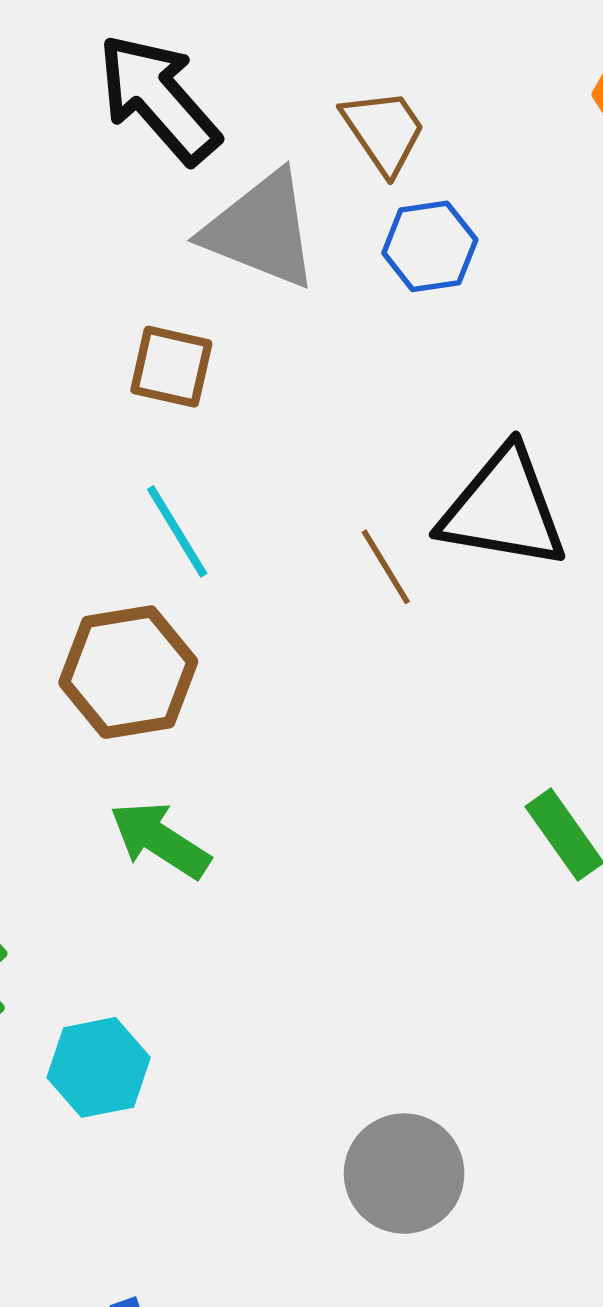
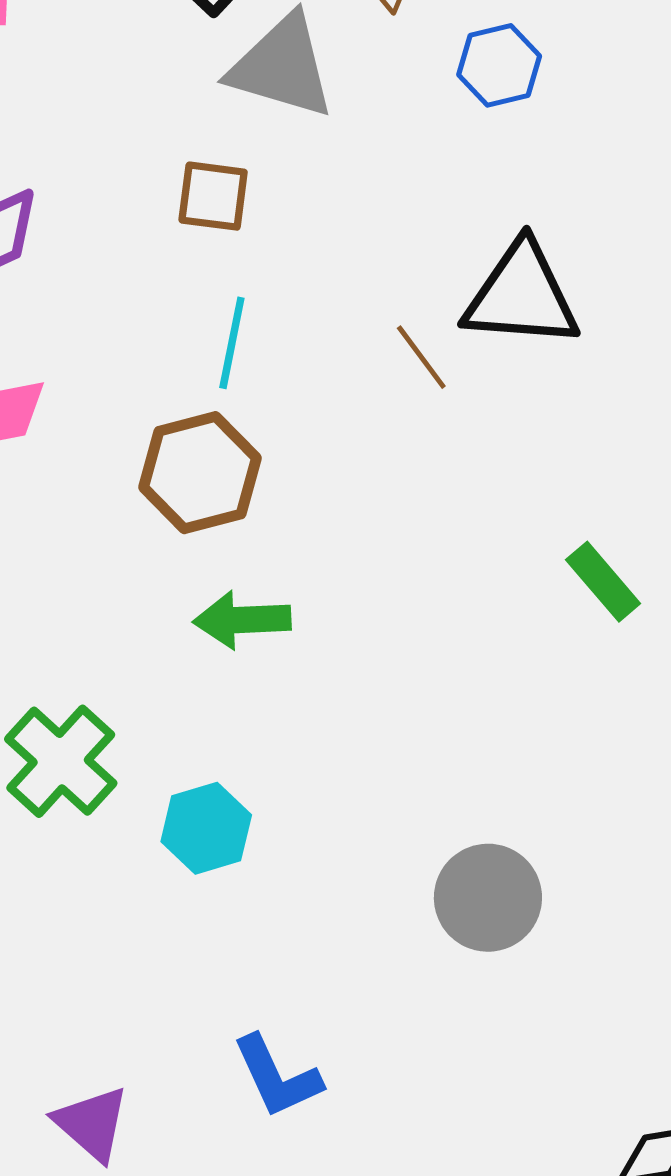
blue hexagon: (430, 246) -> (499, 65), moved
cyan line: (177, 531) -> (232, 343), turned 48
green arrow: (160, 840) -> (242, 620), turned -30

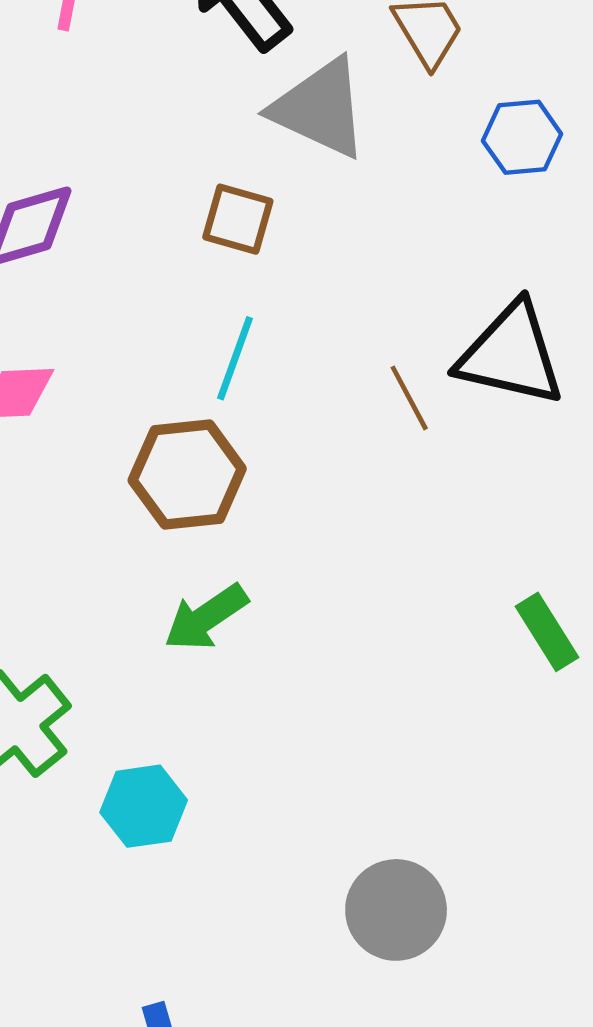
green arrow: (242, 620) -> (206, 617), turned -40

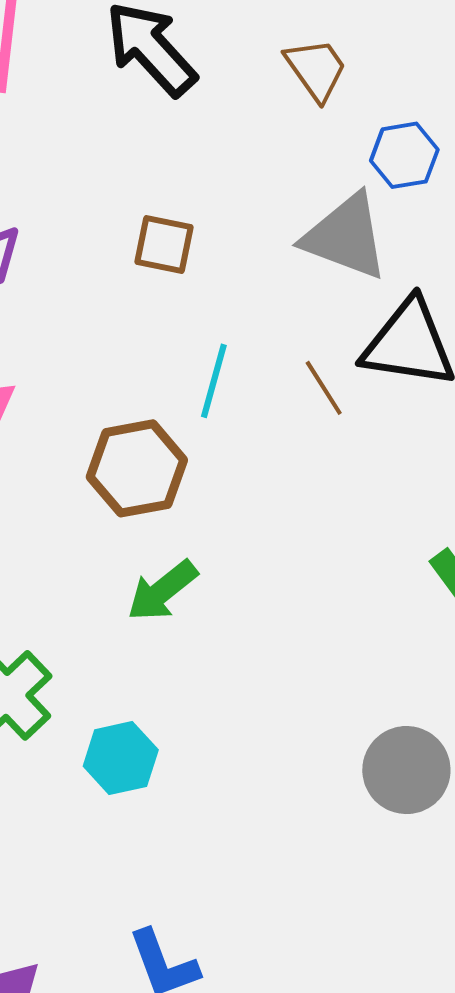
gray triangle: (320, 108) -> (346, 237), moved
cyan line: (235, 358) -> (214, 381), moved
gray circle: (396, 910) -> (406, 770), moved

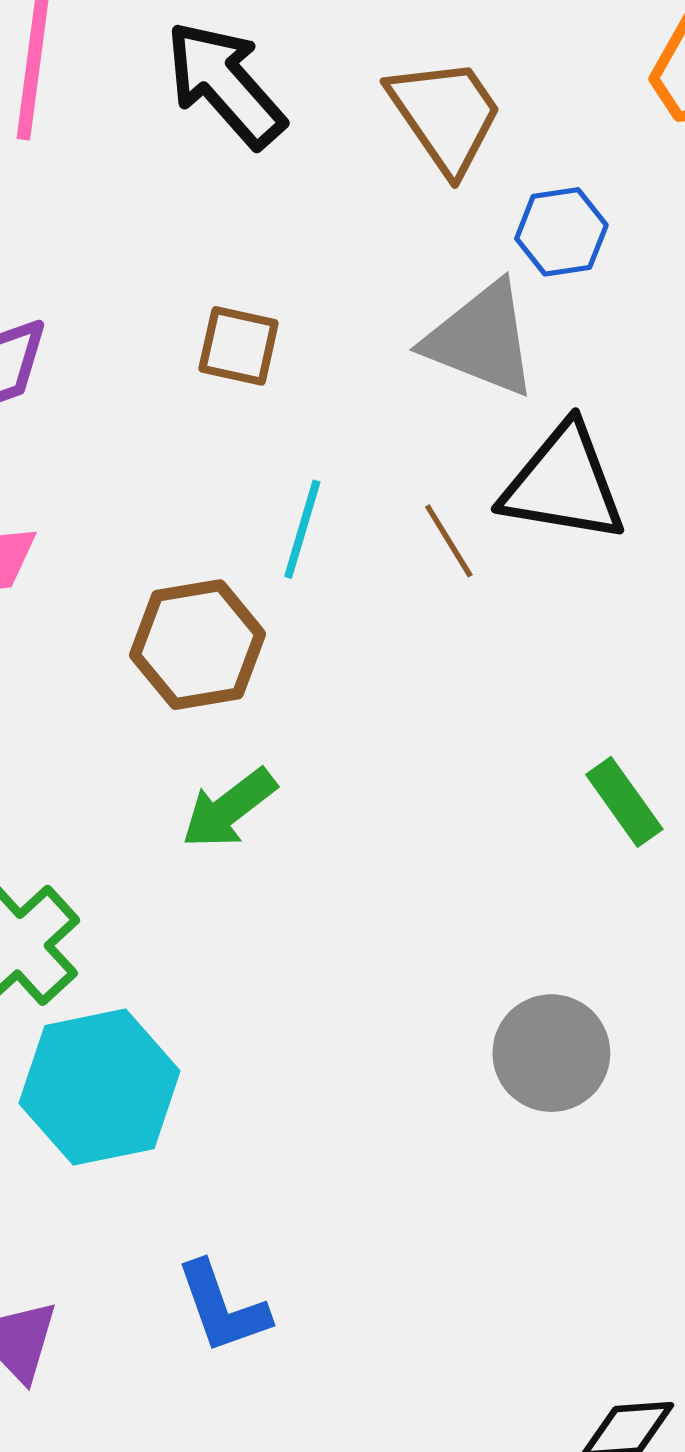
brown trapezoid: (316, 69) -> (445, 115), size x1.4
cyan hexagon: (121, 758) -> (100, 1087), moved, size x1.6

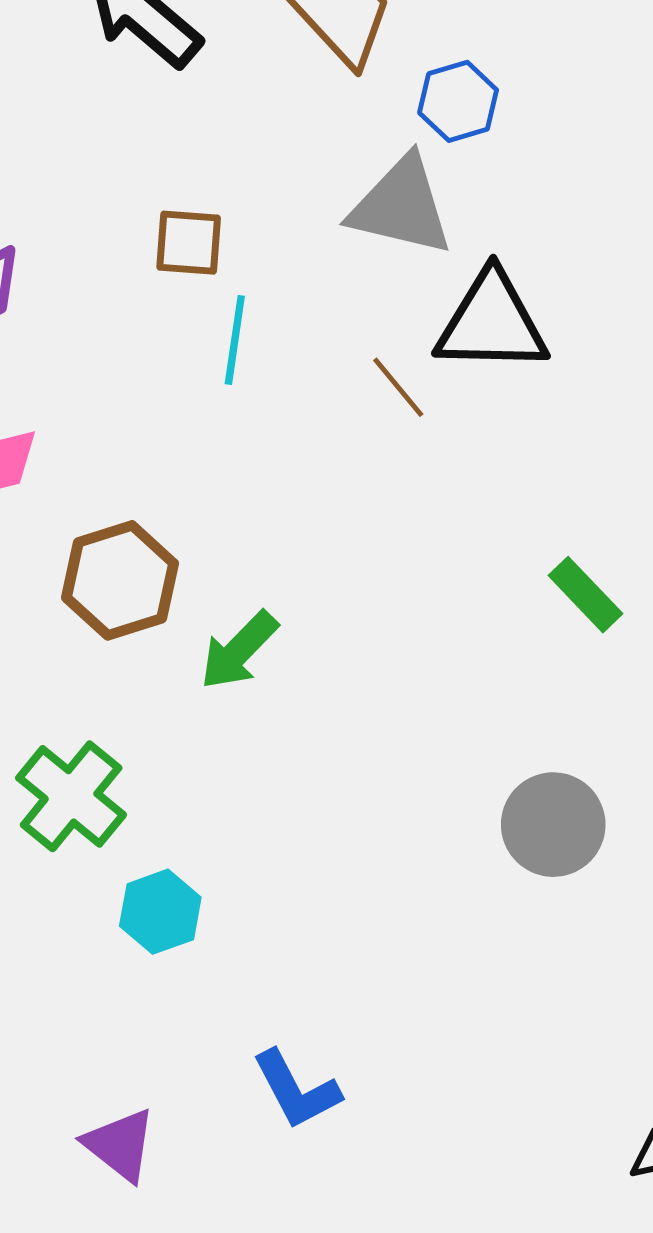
cyan line: (302, 529) -> (235, 340), moved
brown hexagon: (198, 645) -> (120, 580), moved
cyan hexagon: (100, 1087) -> (160, 912), size x0.6

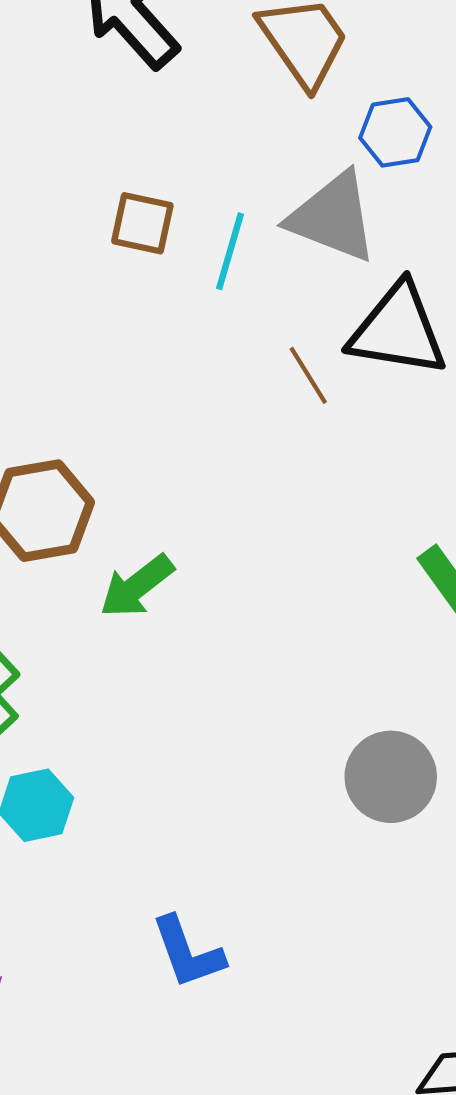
cyan line: (235, 340) -> (230, 251), moved
blue L-shape: (296, 1090) -> (188, 952), moved

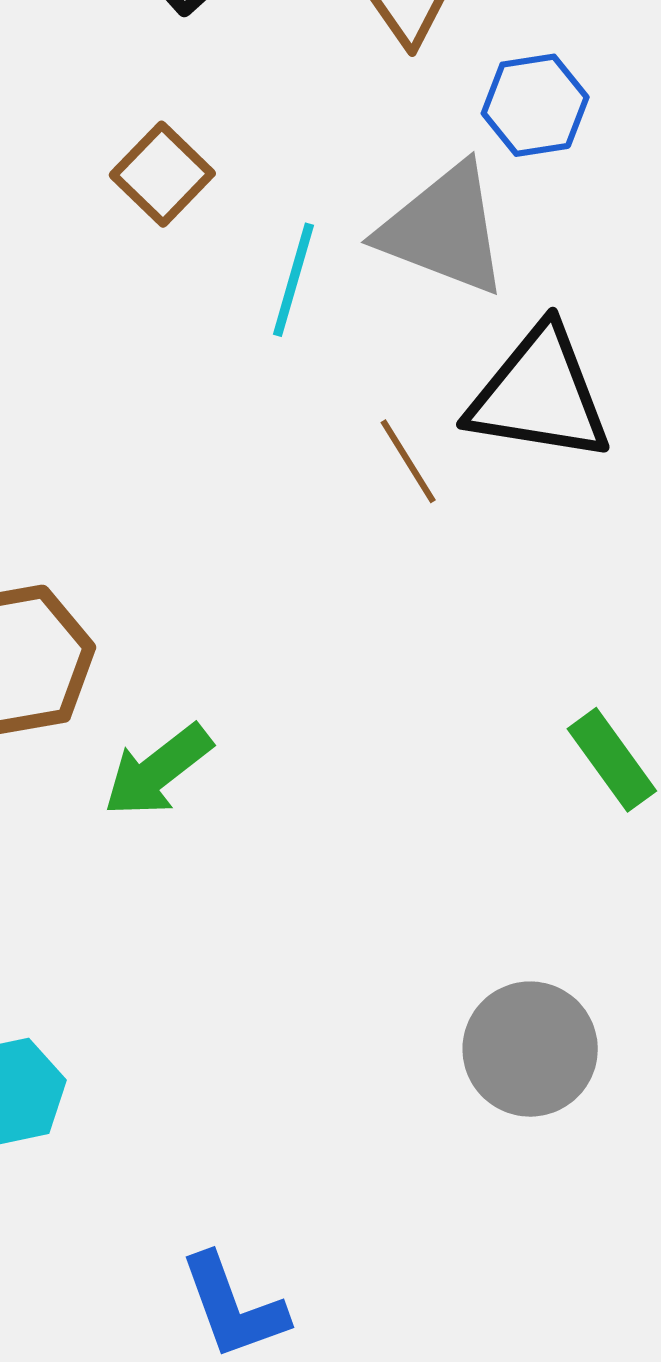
brown square: (142, 223) -> (162, 174), moved, turned 32

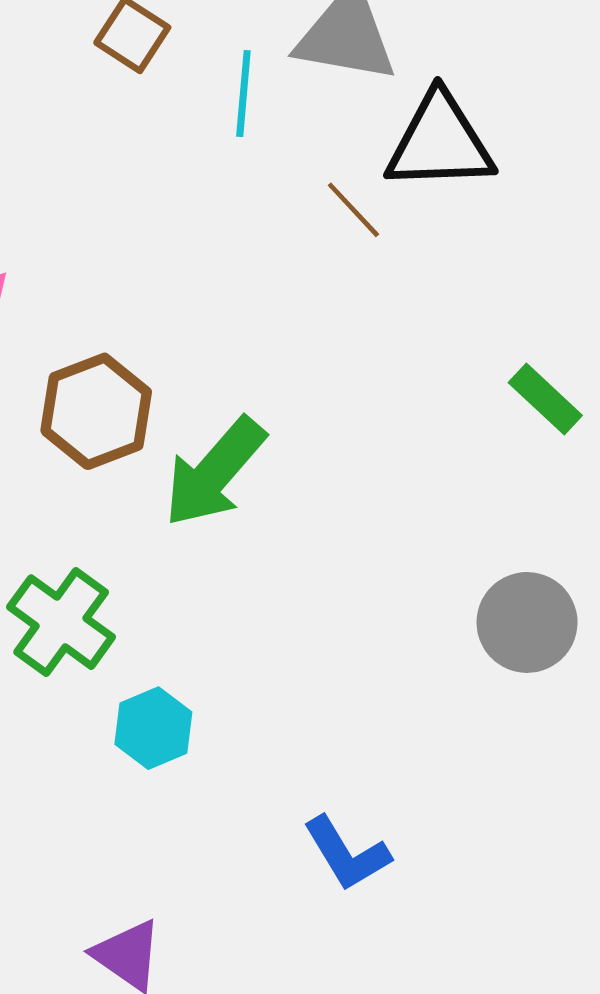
green arrow: (158, 771) -> (215, 472), size x1.4

